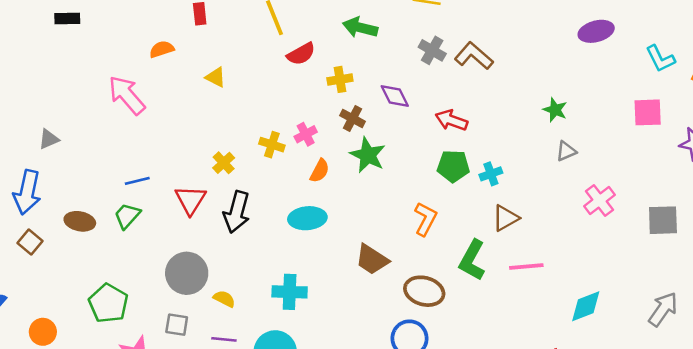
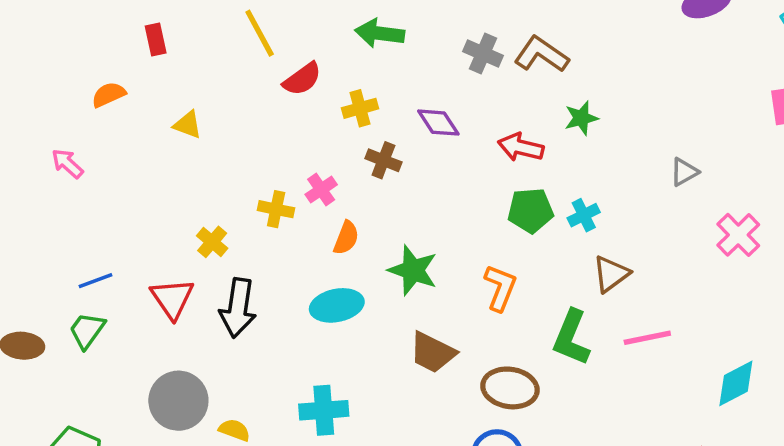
pink arrow: (127, 95) -> (67, 163), size x0.6
green star: (555, 110) -> (581, 118), moved, turned -30
green star: (368, 155) -> (413, 270), moved

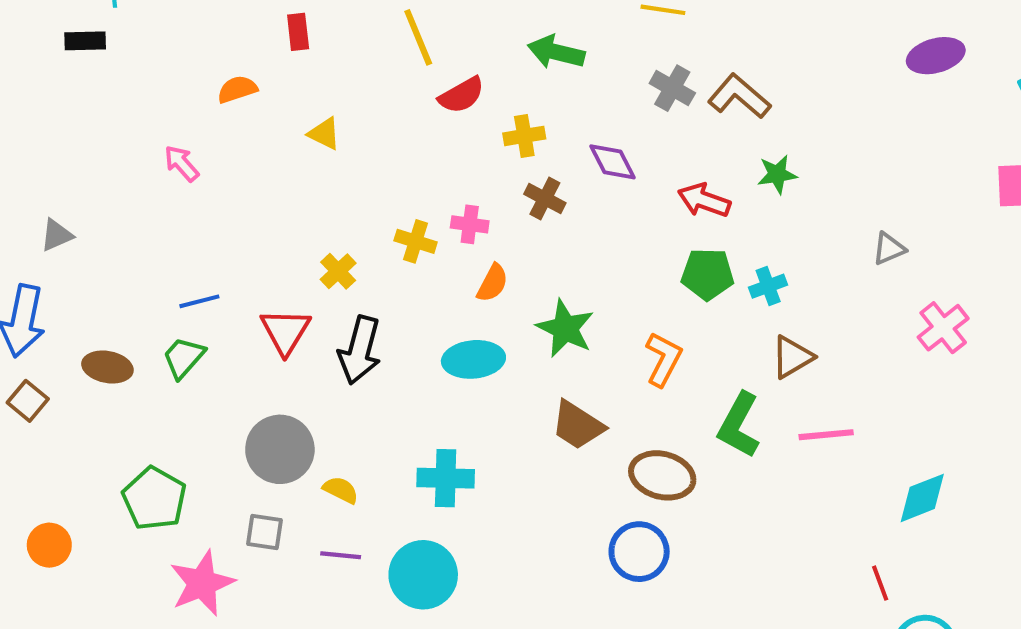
pink cross: (321, 190) -> (470, 224), turned 36

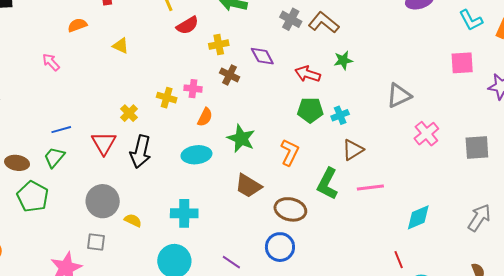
gray triangle: (889, 249) -> (399, 95), size x1.5
green pentagon: (154, 499) -> (33, 196), moved
purple line: (341, 555) -> (231, 262), moved, turned 30

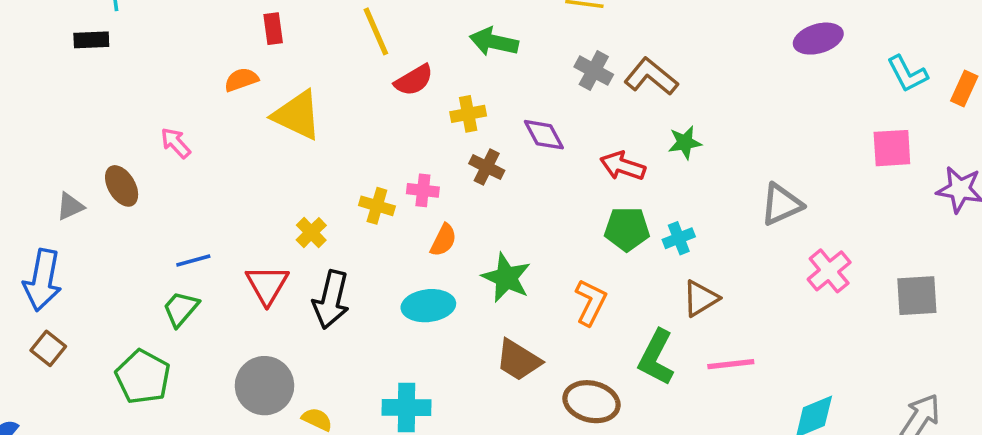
orange semicircle: (77, 25) -> (241, 80), moved
yellow triangle: (121, 46) -> (297, 115), size x1.8
brown ellipse: (17, 163) -> (122, 186), moved, turned 50

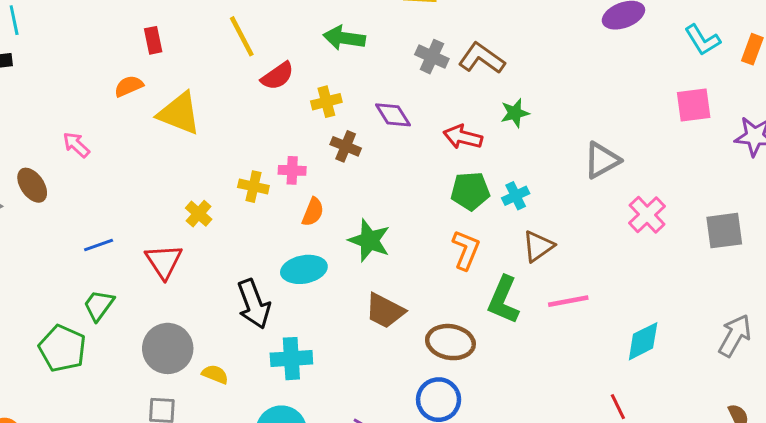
black arrow: (331, 300) -> (254, 304), moved, turned -30
orange L-shape: (591, 302) -> (466, 250), moved
green trapezoid: (181, 309) -> (99, 305), moved

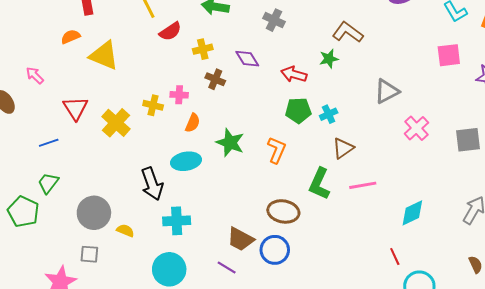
brown L-shape: (482, 58) -> (348, 32), moved
yellow cross: (199, 214) -> (116, 123), size x1.6
orange L-shape: (466, 250) -> (277, 150), moved
red triangle: (164, 261) -> (75, 108), moved
brown trapezoid: (385, 311) -> (240, 239), moved

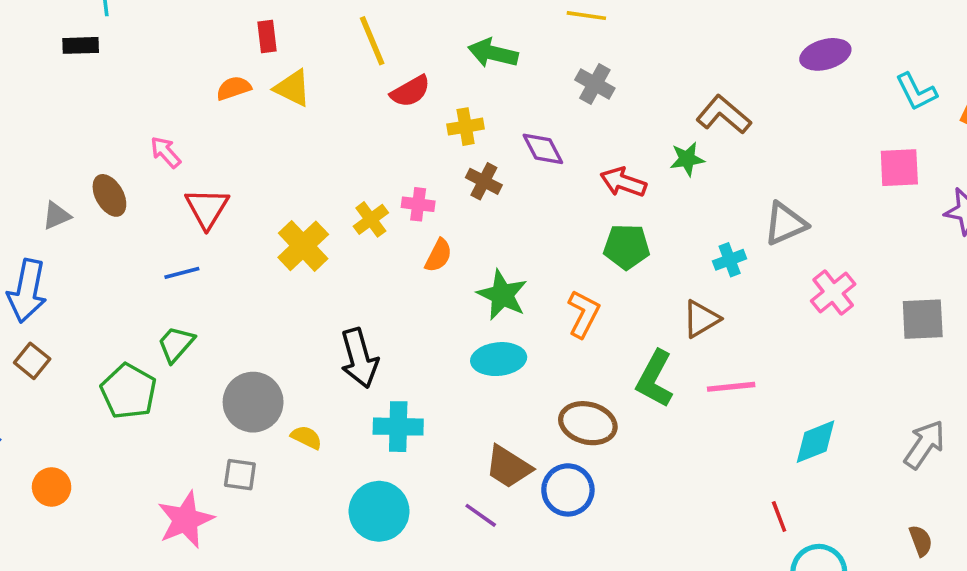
yellow triangle: (104, 55) -> (293, 88), moved, size x0.7
yellow cross: (153, 105) -> (371, 219), turned 36
red triangle: (75, 108) -> (207, 208), moved
cyan cross: (329, 114) -> (730, 260), moved
cyan ellipse: (186, 161) -> (499, 359), moved

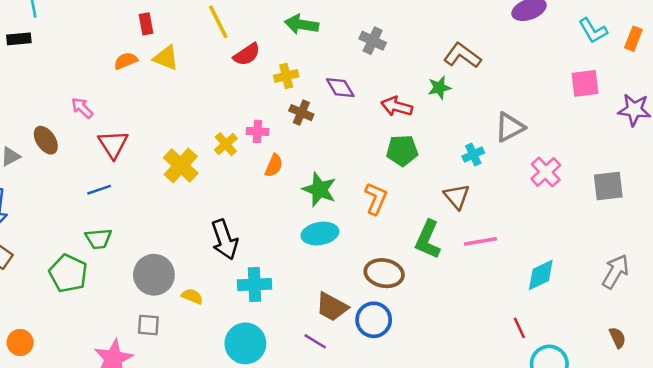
brown triangle: (701, 319) -> (457, 196), turned -36
green trapezoid: (176, 344) -> (98, 239), turned -132

